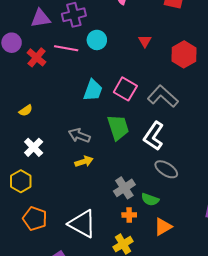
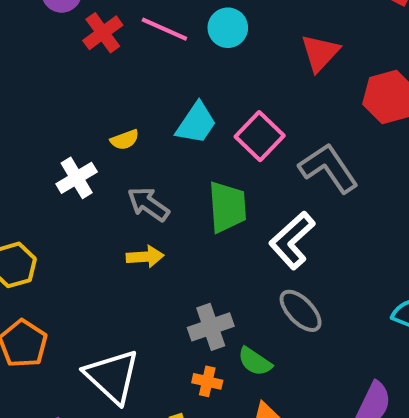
red triangle: (145, 41) -> (320, 53), size x1.5
yellow semicircle: (26, 110) -> (125, 140), moved
white cross: (34, 147) -> (77, 178), moved

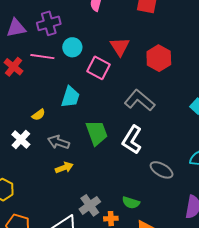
pink square: (260, 136) -> (99, 68), moved
gray ellipse: (301, 311) -> (162, 170), moved
gray cross: (211, 327) -> (90, 205), moved

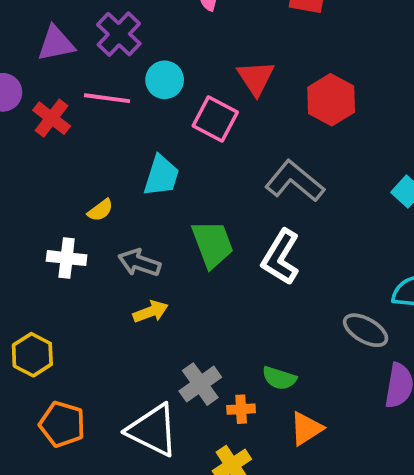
purple cross: (49, 23) -> (119, 34), turned -30
white cross: (21, 139) -> (67, 258), turned -36
gray ellipse: (162, 170) -> (366, 330), moved

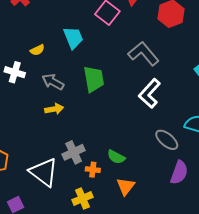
cyan trapezoid: (161, 176) -> (73, 38), turned -50
white L-shape: (281, 257) -> (150, 93), moved
orange triangle: (306, 429) -> (126, 186), turned -30

